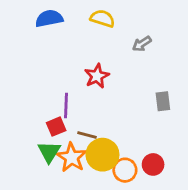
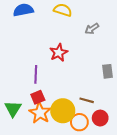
red square: (56, 127) -> (38, 97), moved
brown line: (87, 135) -> (87, 100), moved
green triangle: (49, 152) -> (13, 109), moved

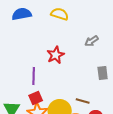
gray arrow: (92, 29) -> (92, 41), moved

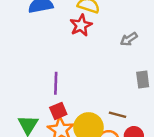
red star: (56, 55) -> (81, 25), moved

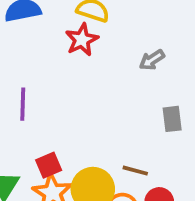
purple line: (56, 83) -> (23, 104), moved

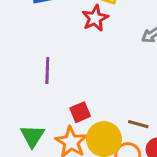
red square: (49, 165) -> (80, 112), moved

